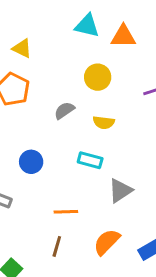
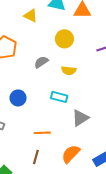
yellow triangle: (22, 48) -> (31, 16), moved

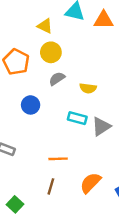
yellow circle: (64, 39) -> (51, 52), moved
blue circle: (18, 98) -> (31, 105), moved
gray triangle: (80, 118) -> (101, 127), moved

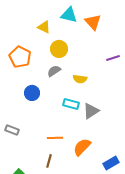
orange triangle: (104, 20) -> (93, 22), turned 48
yellow circle: (51, 52) -> (59, 49), moved
orange semicircle: (90, 183) -> (82, 147), moved

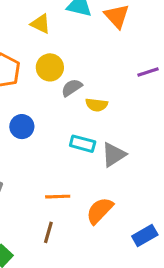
yellow circle: (59, 49) -> (50, 67), moved
gray semicircle: (54, 71) -> (72, 88), moved

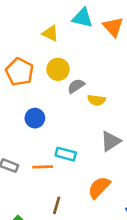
cyan rectangle: (83, 144) -> (66, 154), moved
orange line: (58, 197) -> (43, 167), moved

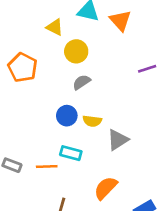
yellow circle: (58, 69) -> (76, 51), moved
yellow semicircle: (97, 100) -> (92, 121), moved
blue circle: (35, 118) -> (67, 116), moved

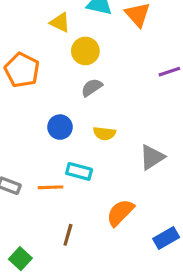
blue circle: (67, 116) -> (60, 127), moved
gray triangle: (118, 140) -> (152, 157), moved

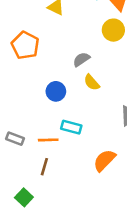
yellow circle: (85, 51) -> (113, 30), moved
yellow semicircle: (104, 133) -> (92, 82), moved, turned 42
brown line: (68, 235) -> (44, 167), moved

